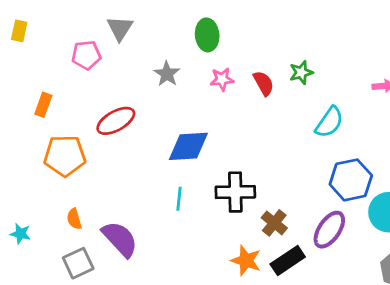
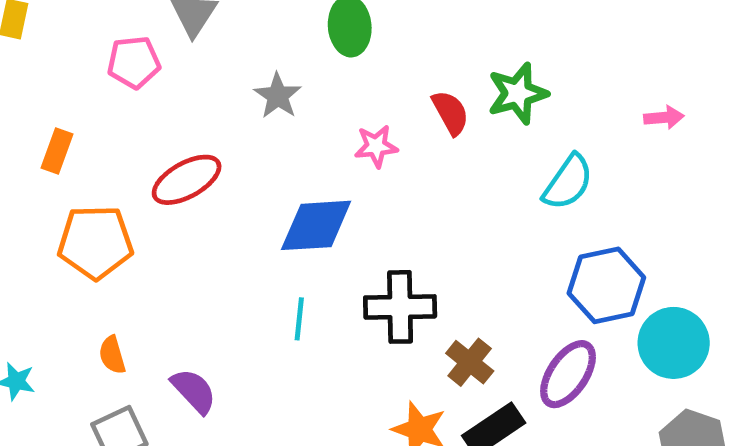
green star: (301, 73) -> (518, 93), size x1.4
pink star: (222, 79) -> (376, 146), moved
purple semicircle: (120, 239) -> (194, 391), size x0.7

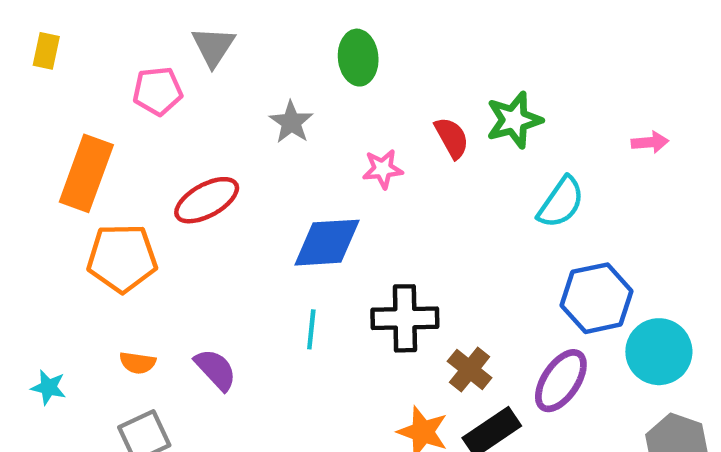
orange rectangle: (57, 151) -> (86, 173), size x1.8
orange semicircle: (112, 355) -> (138, 363), turned -66
purple semicircle: (194, 391) -> (216, 370), moved

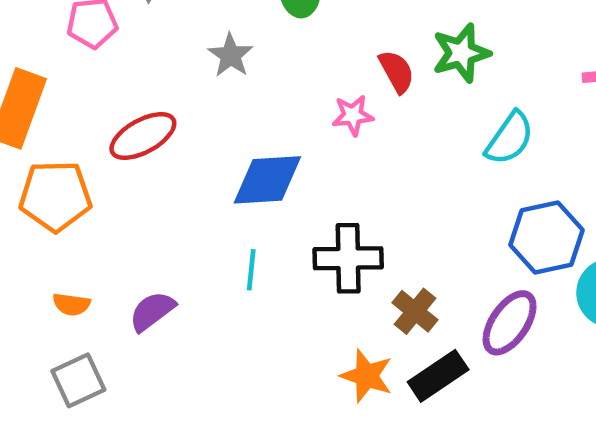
pink star: (383, 169) -> (353, 115), moved
purple semicircle: (216, 370) -> (152, 311), turned -84

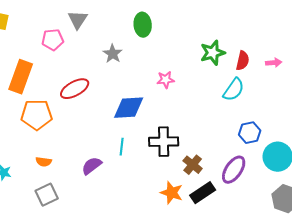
red semicircle: (397, 71) -> (243, 61), moved, turned 42
blue hexagon: (546, 237) -> (250, 133), size x0.7
purple semicircle: (152, 311) -> (92, 166), moved

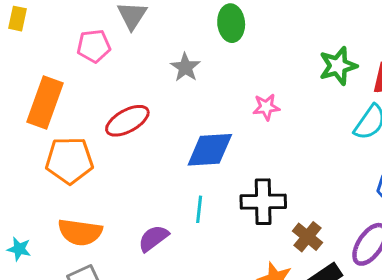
orange semicircle: (44, 162) -> (80, 232), size x1.8

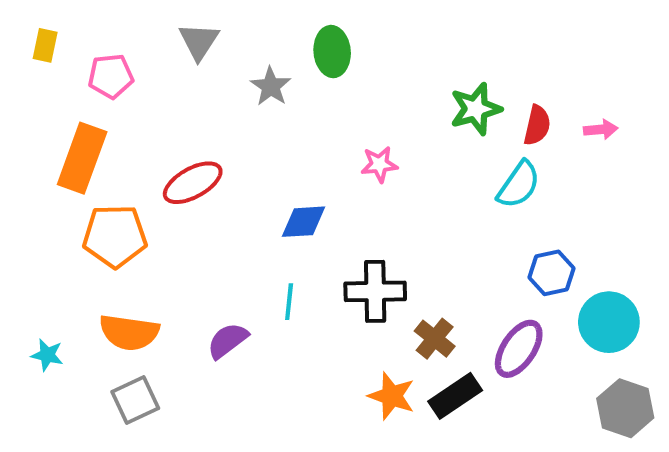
pink pentagon: (94, 46) -> (111, 76), moved
gray star: (185, 67) -> (271, 86), moved
blue diamond: (210, 150) -> (303, 222), size x0.7

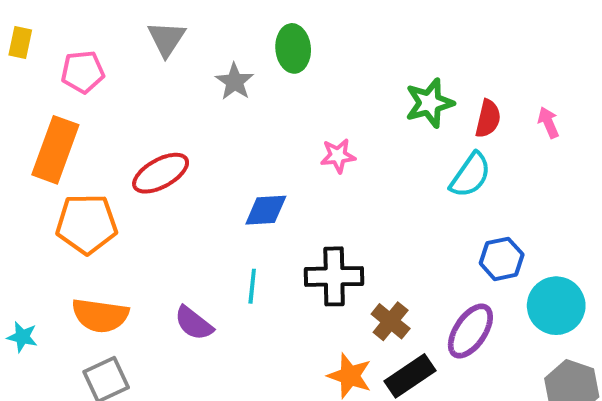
pink arrow: (601, 129) -> (548, 122), turned -108
purple semicircle: (228, 341) -> (194, 323), turned -105

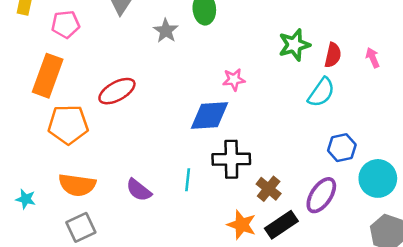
blue diamond: (266, 210) -> (209, 116), moved, size x1.4
cyan line: (252, 286) -> (188, 180), moved

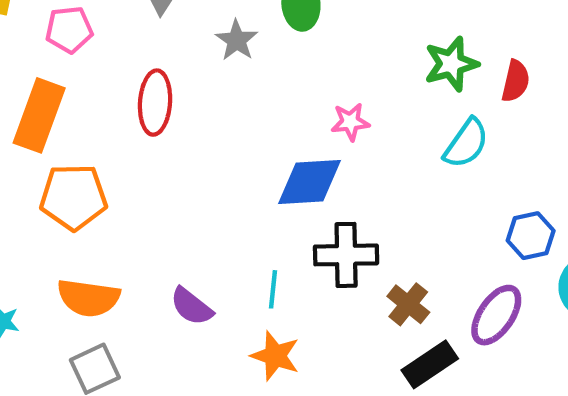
red ellipse: (117, 91) -> (155, 103), moved, turned -57
cyan semicircle: (321, 92) -> (466, 143), moved
orange star: (242, 225) -> (275, 356), moved

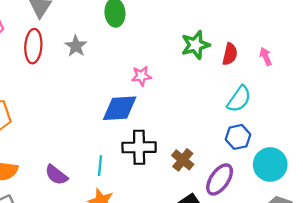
gray star: (237, 40) -> (76, 46), moved
red ellipse: (155, 103) -> (33, 46), moved
cyan semicircle: (466, 143) -> (239, 99), moved
brown cross: (408, 304) -> (183, 160), moved

